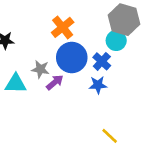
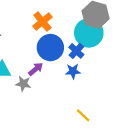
cyan circle: (116, 41) -> (89, 33), size x1.6
gray star: (40, 69) -> (23, 84), moved

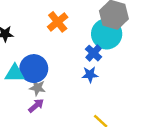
blue circle: (50, 48) -> (34, 69), moved
purple arrow: (36, 69) -> (36, 106), moved

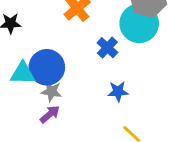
blue cross: (94, 53) -> (107, 48), moved
blue star: (90, 75) -> (118, 91), moved

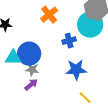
blue cross: (107, 48) -> (69, 41), turned 32
blue star: (118, 91) -> (76, 70), size x1.5

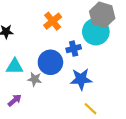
blue circle: (29, 54) -> (50, 62), moved
purple arrow: (31, 85) -> (15, 100), moved

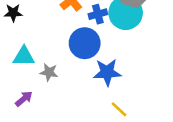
blue cross: (74, 49) -> (98, 14), moved
blue circle: (50, 62) -> (85, 43), moved

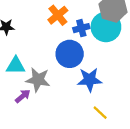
gray star: (49, 72) -> (38, 80), size x1.5
purple arrow: (24, 99) -> (23, 96), moved

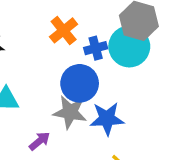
gray star: (38, 80) -> (70, 112), moved
purple arrow: (23, 96) -> (40, 141), moved

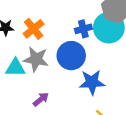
orange cross: (64, 30) -> (34, 29), moved
gray star: (70, 112) -> (36, 59), moved

